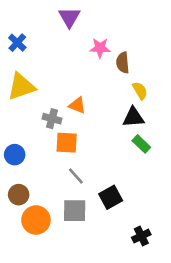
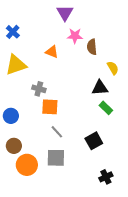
purple triangle: (69, 17) -> (65, 13), moved
yellow semicircle: (140, 91) -> (113, 68), moved
orange triangle: (77, 105) -> (52, 52), moved
black square: (111, 197) -> (94, 141), moved

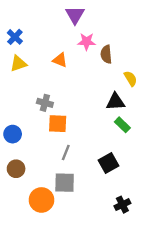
yellow triangle: (16, 65) -> (18, 64), moved, size x0.7
gray line: (57, 132) -> (66, 153), turned 64
orange circle: (27, 165) -> (41, 200), moved

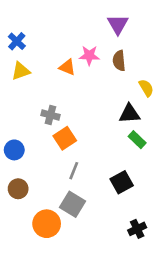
purple triangle: (75, 15) -> (118, 24), moved
pink star: (87, 42) -> (89, 55), moved
orange square: (58, 124) -> (65, 138), turned -36
gray square: (65, 183) -> (72, 204), turned 30

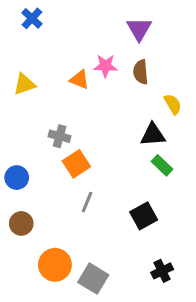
blue cross: (17, 41) -> (32, 18), moved
gray square: (72, 204) -> (93, 279), moved

